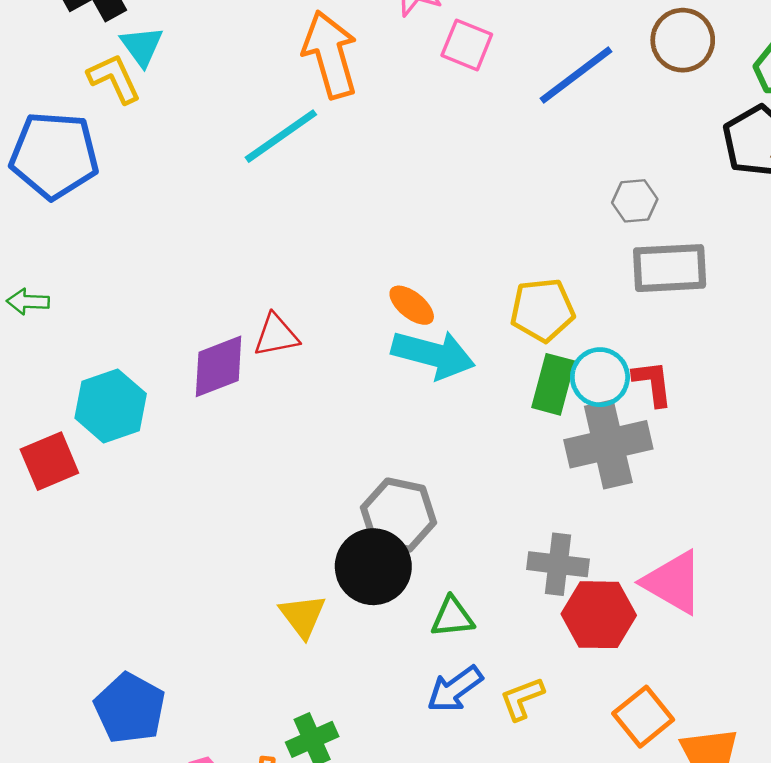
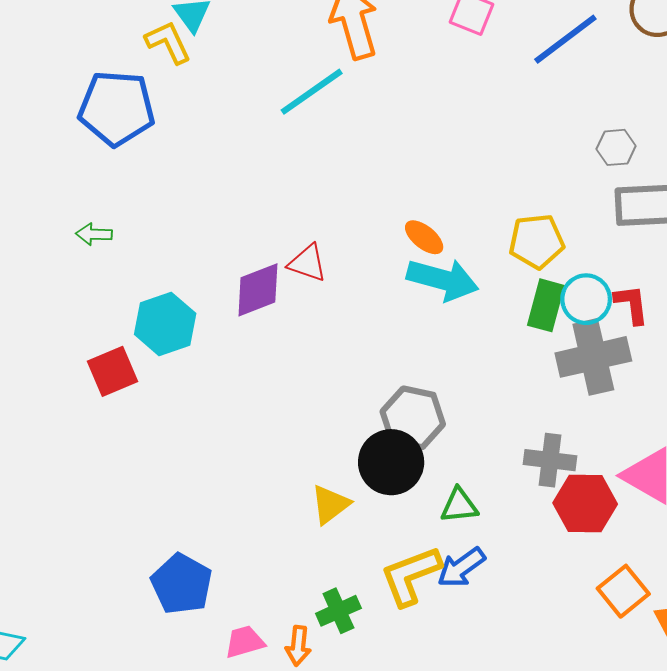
red triangle: (276, 335) -> (307, 263), turned 30
yellow triangle: (303, 616) -> (330, 505), turned 30
yellow L-shape: (522, 699) -> (411, 576), moved, size x1.6

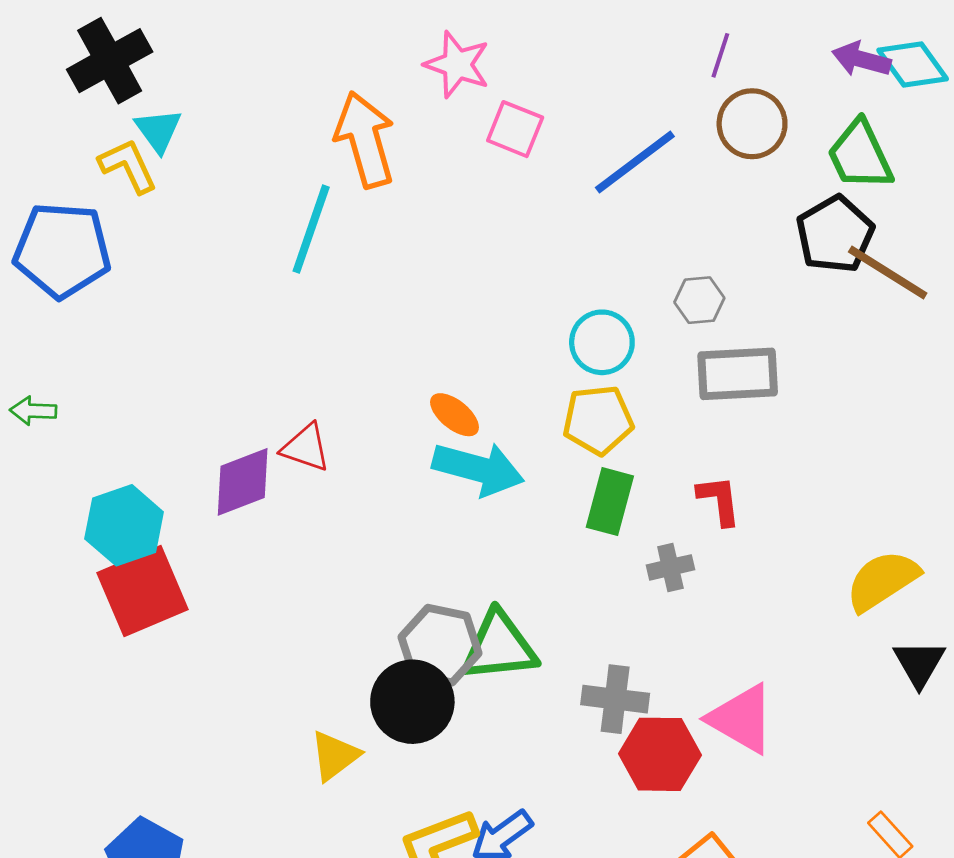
cyan line: (312, 92) -> (311, 229), turned -36
cyan circle: (586, 299) -> (602, 342), moved
gray cross: (593, 357) -> (670, 567), size x0.5
red square: (112, 371) -> (143, 591), moved, size x1.4
green triangle: (459, 506) -> (499, 646), moved, size x1.6

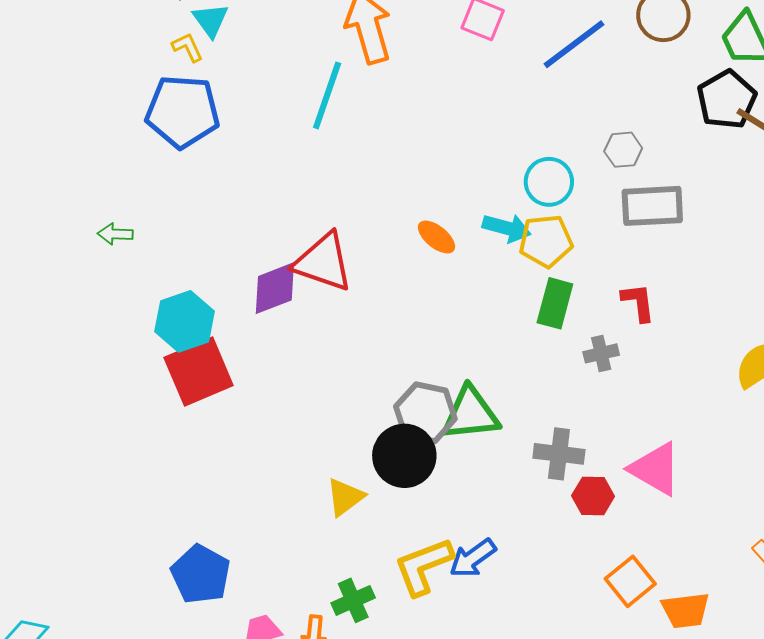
yellow L-shape: (128, 166) -> (188, 47), size x0.7
blue pentagon: (62, 250) -> (183, 112), moved
red triangle: (306, 448) -> (323, 262), size x1.6
cyan arrow: (478, 469) -> (507, 228), moved, size x0.7
red hexagon: (660, 754) -> (593, 496), size x0.7

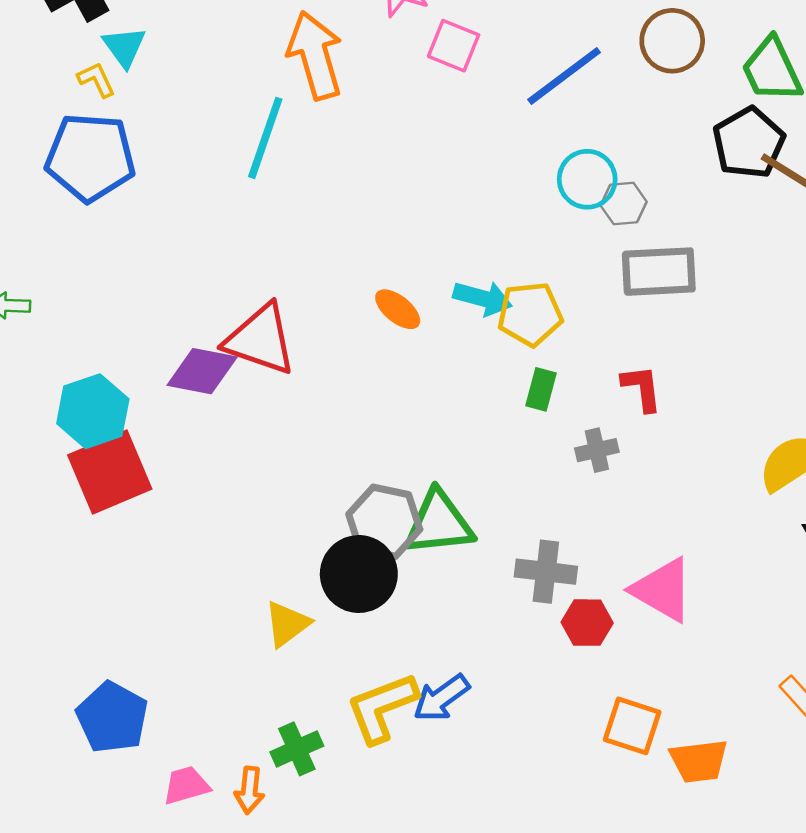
cyan circle: (549, 182) -> (587, 179), moved
purple diamond: (275, 288) -> (202, 371), turned 32
green rectangle: (555, 303) -> (541, 389), size x0.7
orange square: (630, 581) -> (632, 726), turned -33

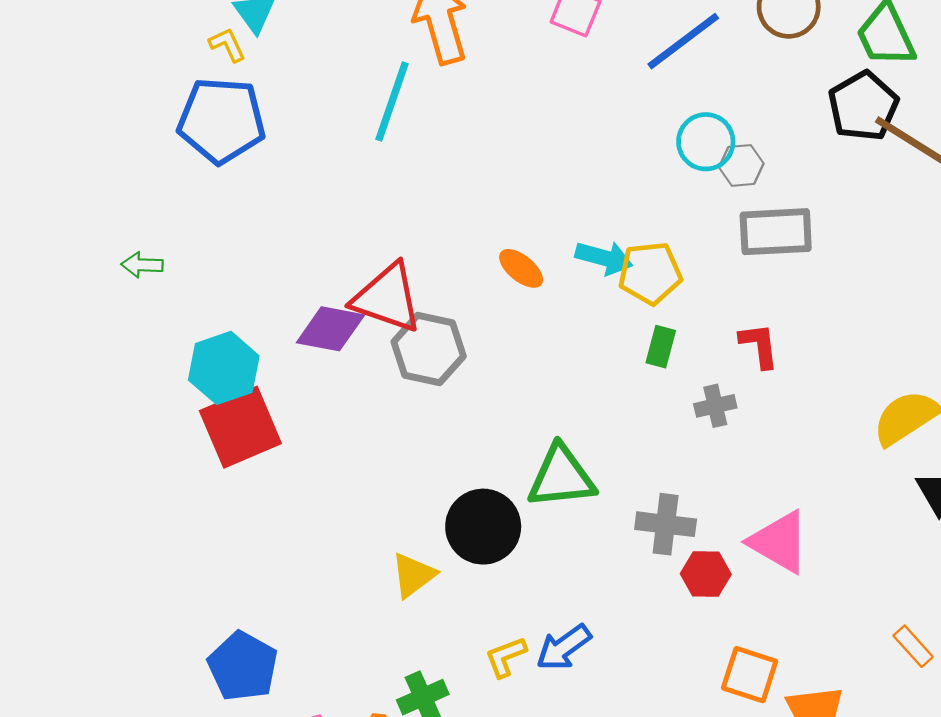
gray hexagon: (384, 522) -> (429, 349), moved
yellow L-shape: (382, 708) -> (506, 657), size x0.6

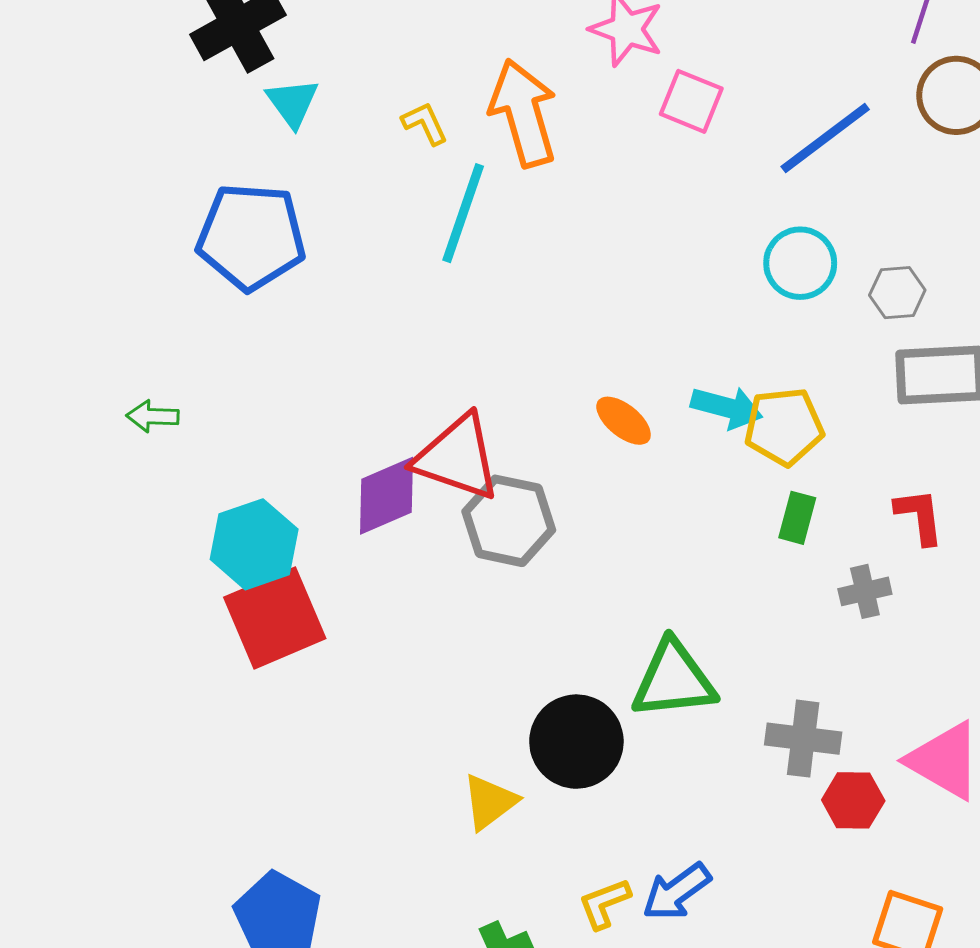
yellow L-shape: (227, 45) -> (425, 123), moved
cyan circle: (706, 142) -> (800, 263), moved
purple diamond: (330, 329) -> (387, 496), turned -34

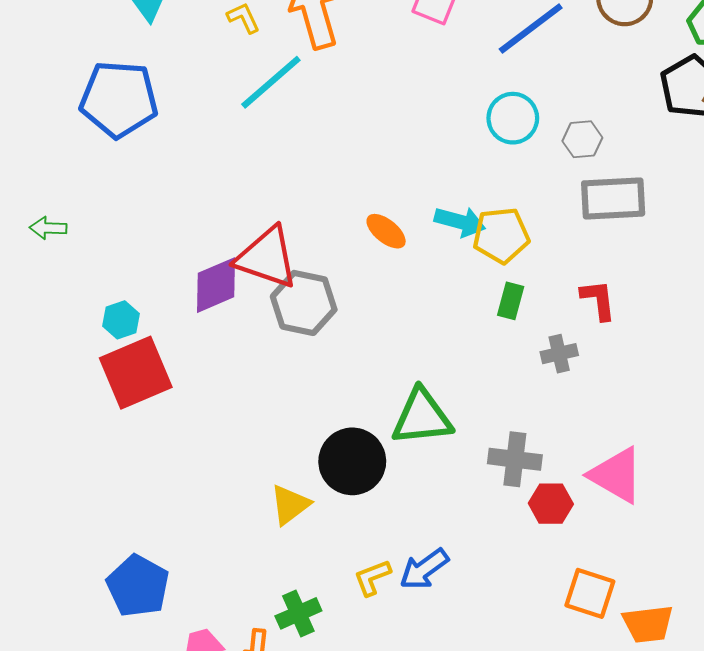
cyan line: (463, 213) -> (271, 82), turned 30
cyan hexagon: (254, 544) -> (121, 320), size x0.6

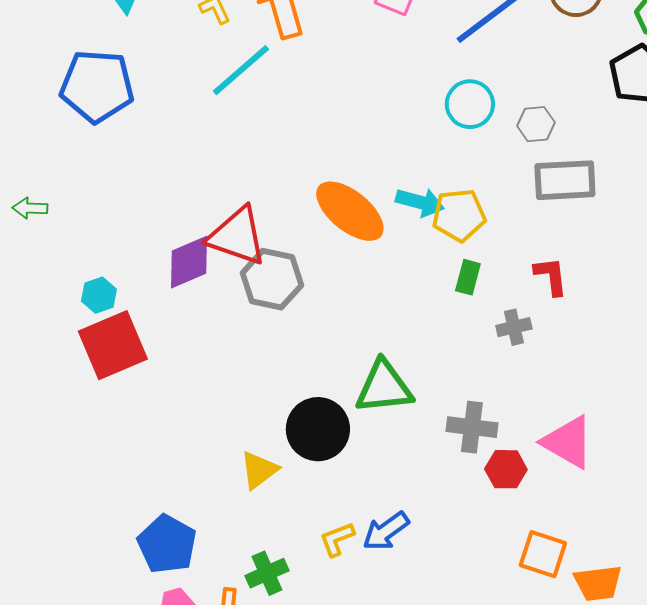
orange ellipse: (386, 231) -> (350, 211), size x1.8
blue pentagon: (138, 586) -> (167, 544), moved

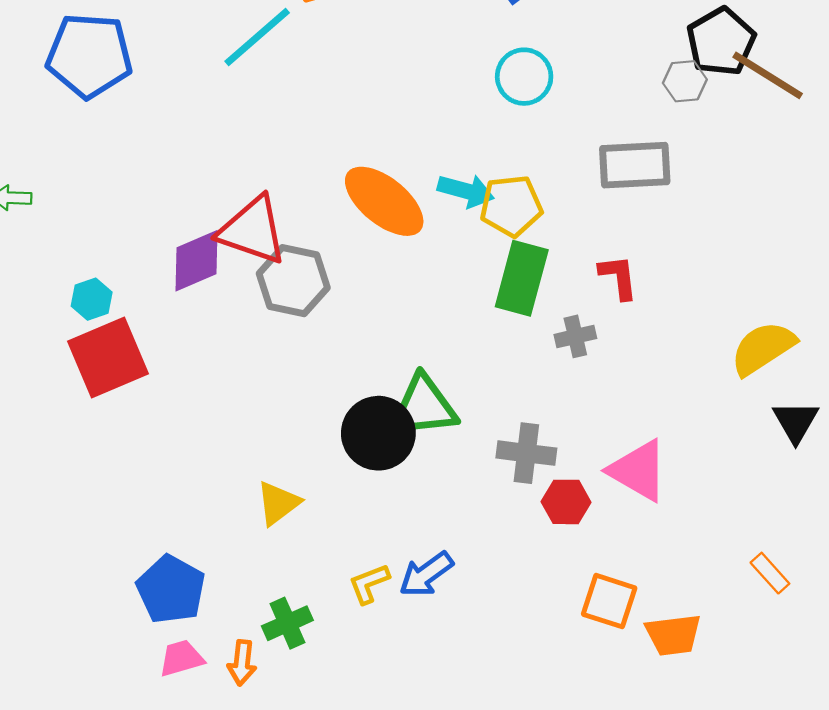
gray hexagon: (536, 124) -> (685, 81), moved
green rectangle: (468, 277) -> (522, 278), size x1.8
black circle: (318, 429) -> (378, 433), moved

